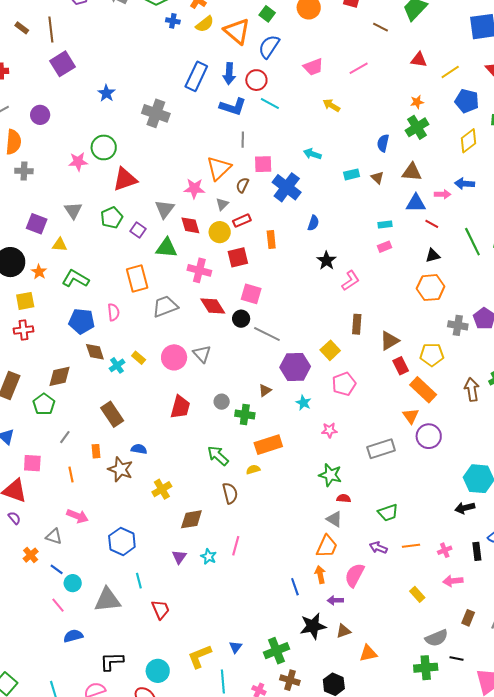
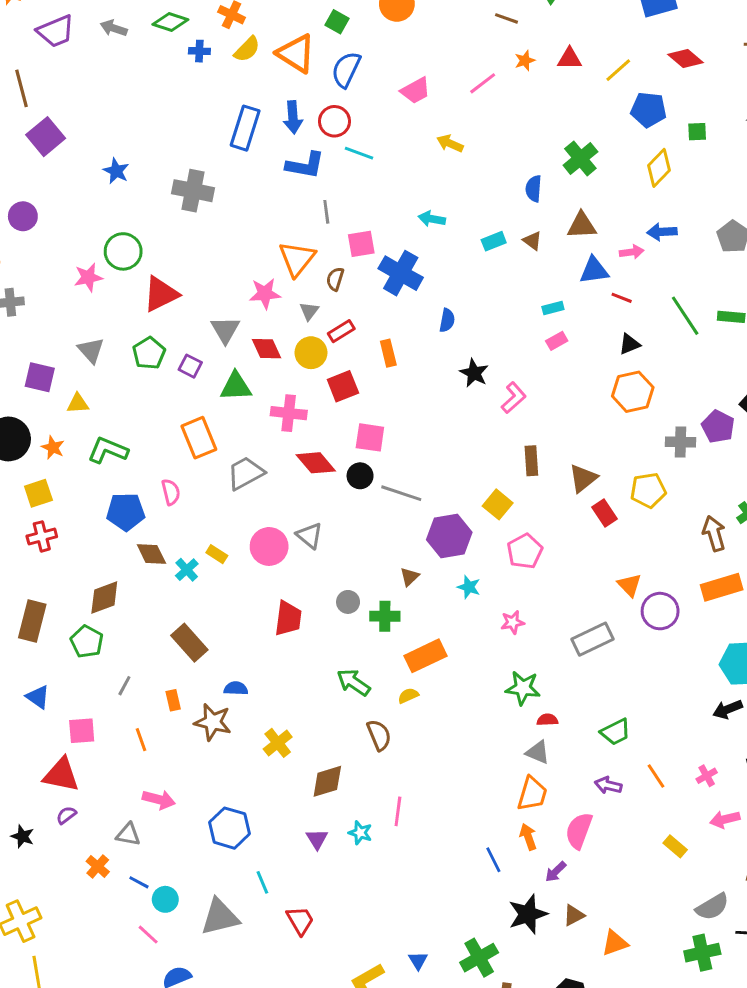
orange star: (417, 102) -> (525, 61), moved
orange rectangle: (423, 390) -> (722, 587), moved, turned -52
purple semicircle: (14, 518) -> (66, 815), turned -80
orange line: (411, 546) -> (656, 776), turned 72
purple arrow: (335, 600) -> (556, 872), turned -35

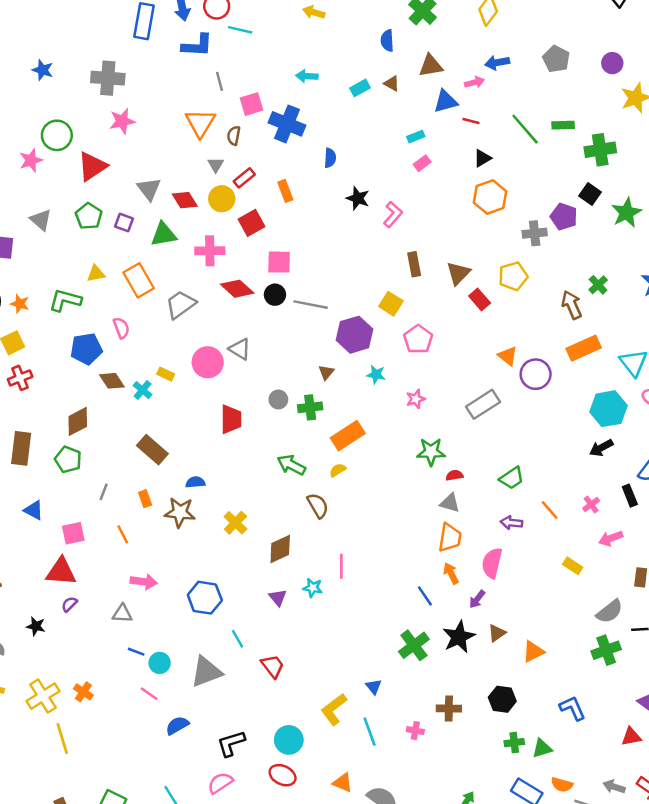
pink star: (265, 294) -> (122, 121), moved
yellow triangle: (78, 403) -> (96, 274), moved
orange cross: (98, 866) -> (83, 692), moved
green cross: (479, 958) -> (414, 645), moved

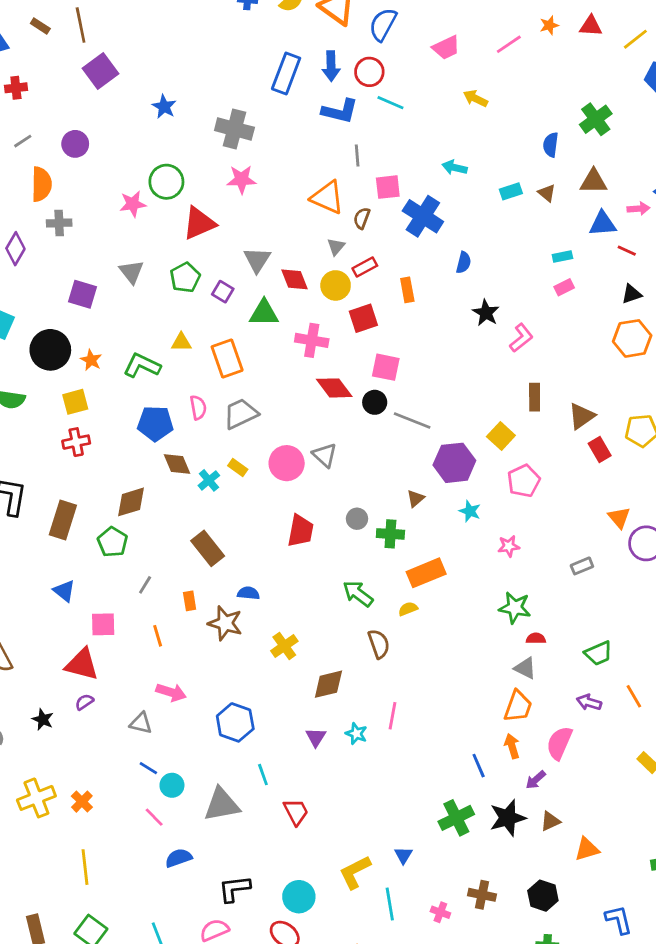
orange triangle: (200, 123) -> (327, 197), turned -48
gray trapezoid: (181, 304) -> (241, 414), moved
gray rectangle: (483, 404) -> (582, 566), size x0.6
yellow line: (62, 739) -> (85, 867), moved

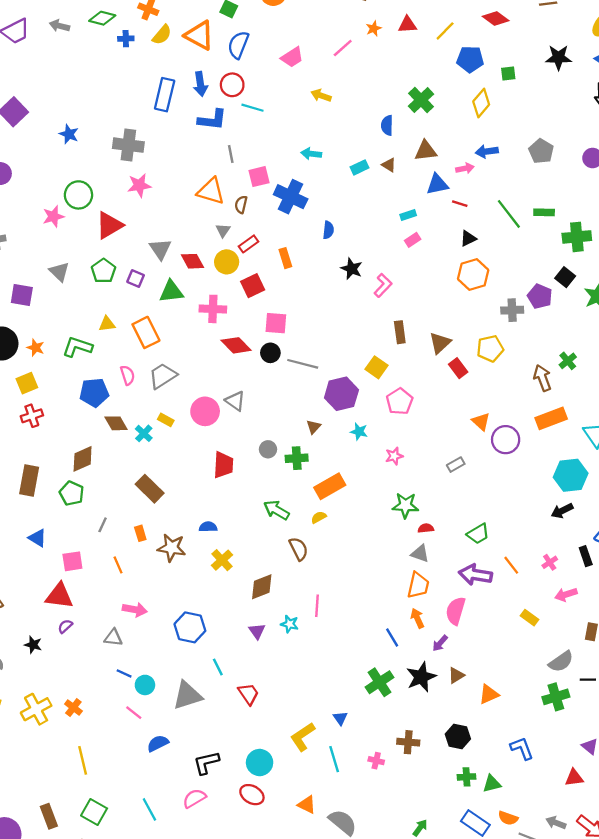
blue semicircle: (248, 593) -> (208, 527), moved
purple arrow: (589, 702) -> (475, 575), size x1.6

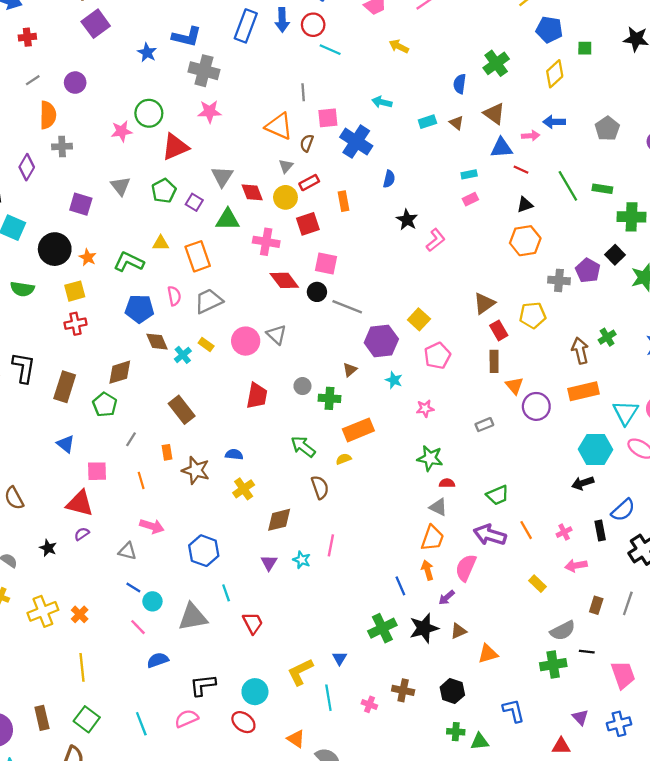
blue L-shape: (212, 120) -> (187, 37), moved
brown triangle: (426, 151) -> (494, 114), turned 35
brown rectangle: (400, 332) -> (494, 361), moved

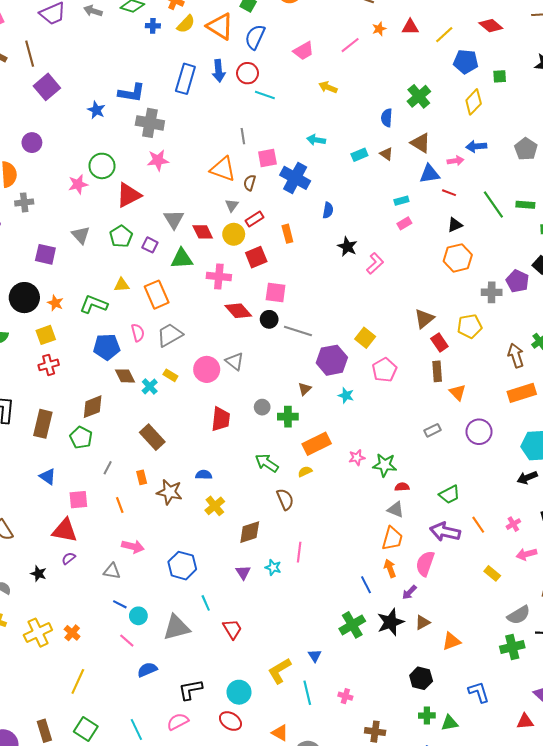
purple circle: (536, 406) -> (479, 432), moved
pink star: (425, 408) -> (357, 458), moved
yellow line: (82, 667) -> (78, 681), turned 35
brown cross: (403, 690) -> (375, 732), moved

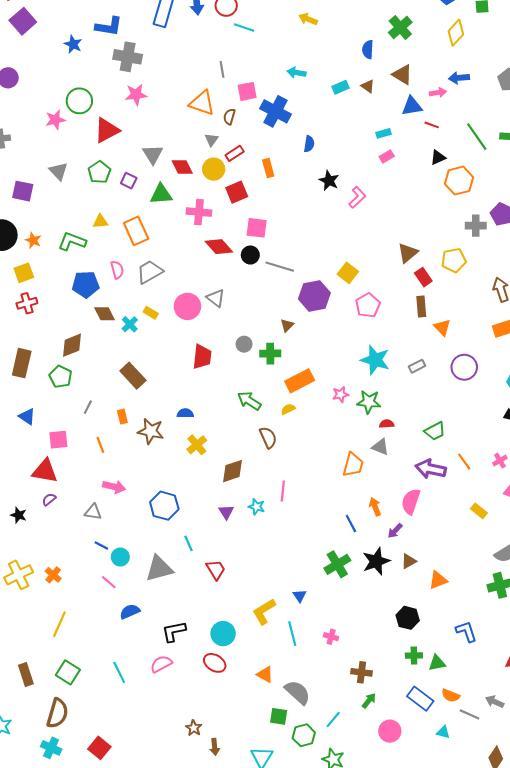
orange hexagon: (458, 258) -> (459, 181), moved
cyan star: (346, 395) -> (375, 360), moved, size x1.8
orange trapezoid: (392, 538) -> (353, 465), moved

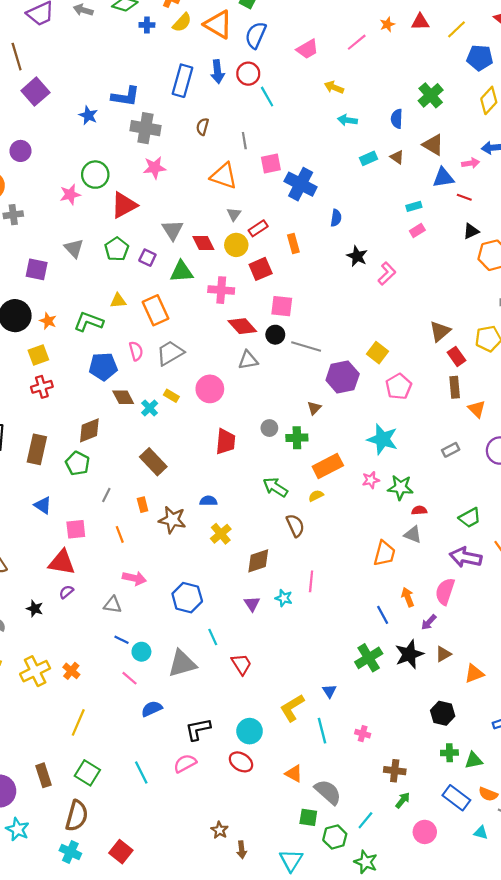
cyan line: (244, 27) -> (267, 97), turned 42
cyan arrow: (296, 73) -> (347, 120), moved
brown semicircle: (229, 117) -> (203, 127), moved
gray triangle: (216, 298) -> (248, 360), moved, turned -48
cyan star: (375, 360) -> (383, 439), moved

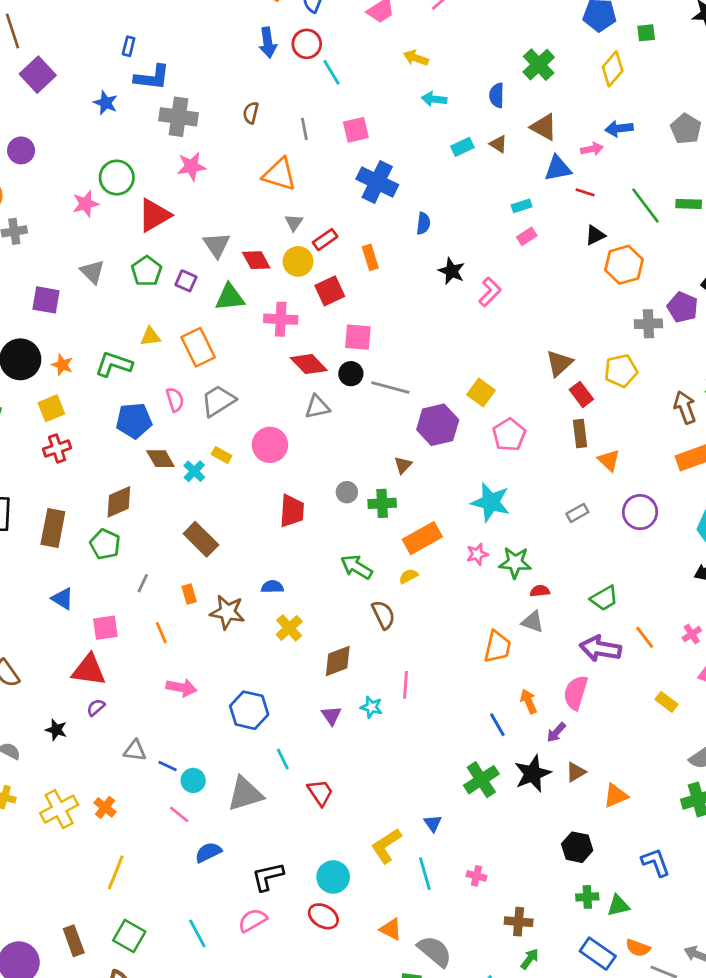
blue rectangle: (182, 81) -> (129, 46), moved, size x0.5
pink square: (271, 163) -> (356, 130), moved
gray triangle: (113, 605) -> (135, 751), moved

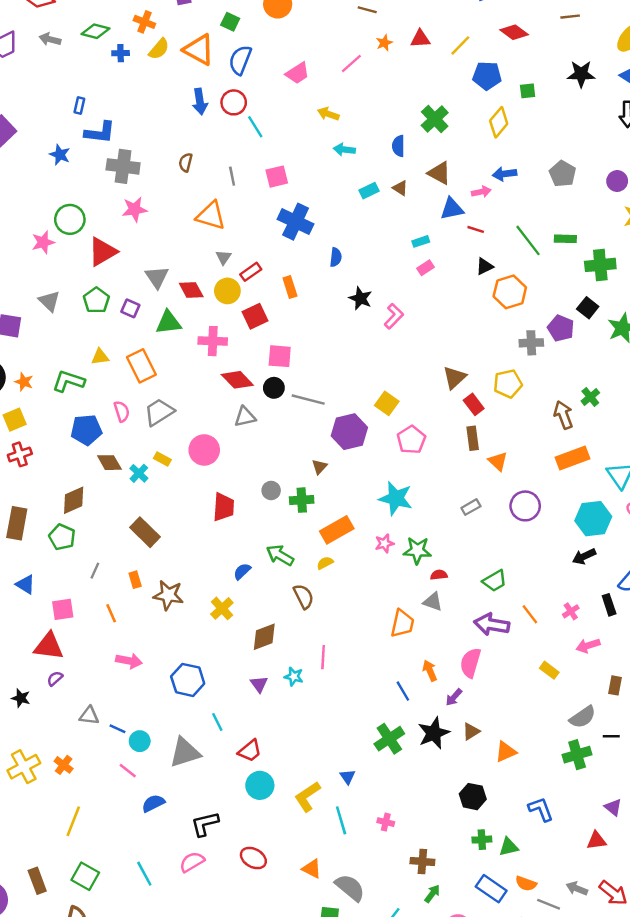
blue semicircle: (272, 587) -> (242, 571), moved, turned -42
red trapezoid: (320, 793) -> (250, 751), turned 85
cyan circle: (333, 877) -> (260, 785), moved

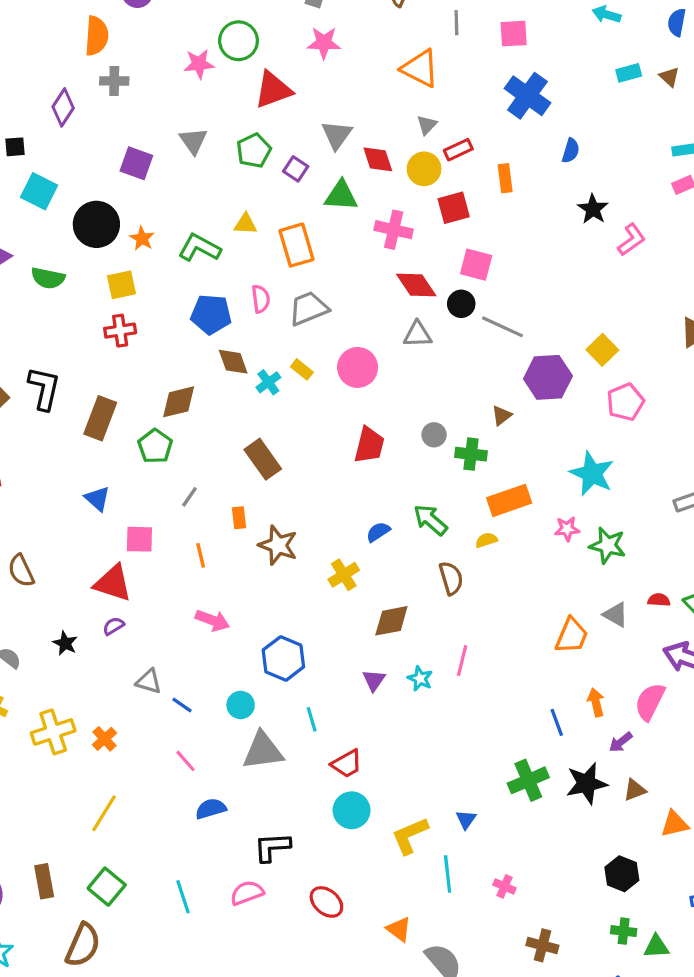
red semicircle: (439, 575) -> (659, 600), moved
cyan circle: (140, 741) -> (241, 705), moved

